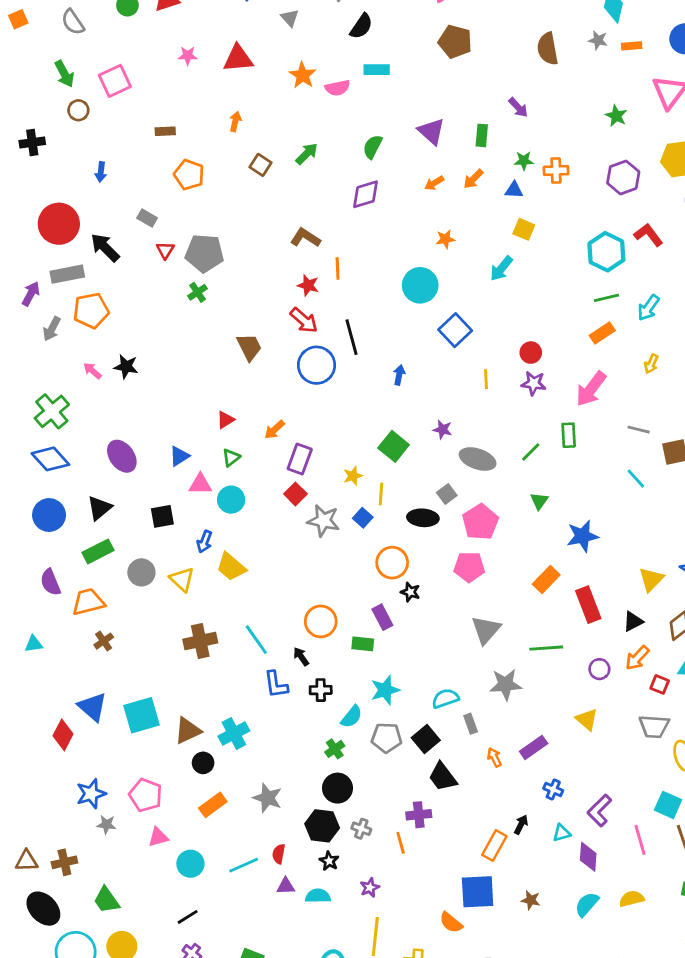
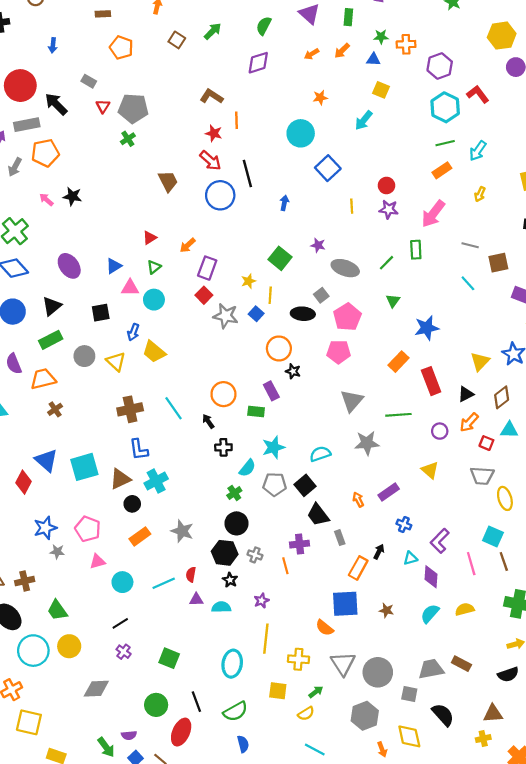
purple hexagon: (623, 177) -> (440, 66), moved
blue L-shape: (276, 684) -> (139, 450), moved
gray rectangle: (471, 724) -> (340, 538), moved

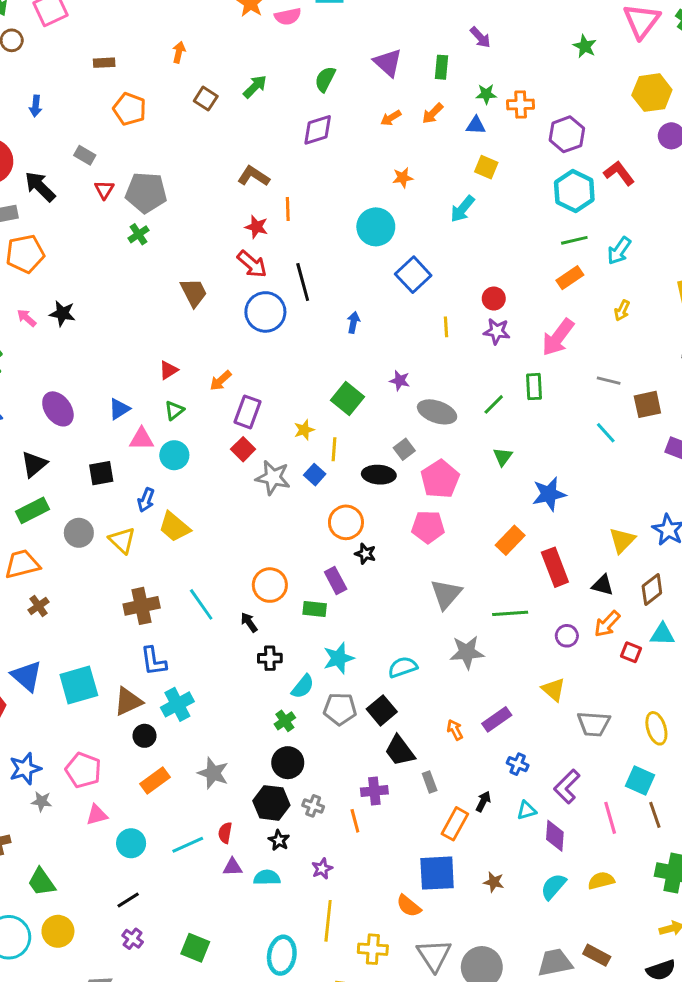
black triangle: (466, 394) -> (603, 585), turned 42
gray trapezoid: (482, 476) -> (594, 724), moved

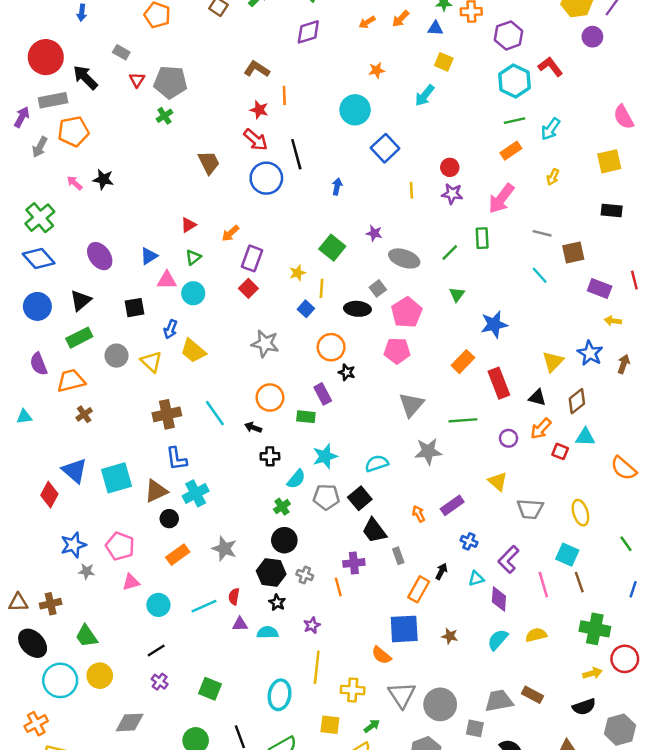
gray star: (273, 478) -> (265, 344), moved
black arrow: (249, 622) -> (253, 427), turned -35

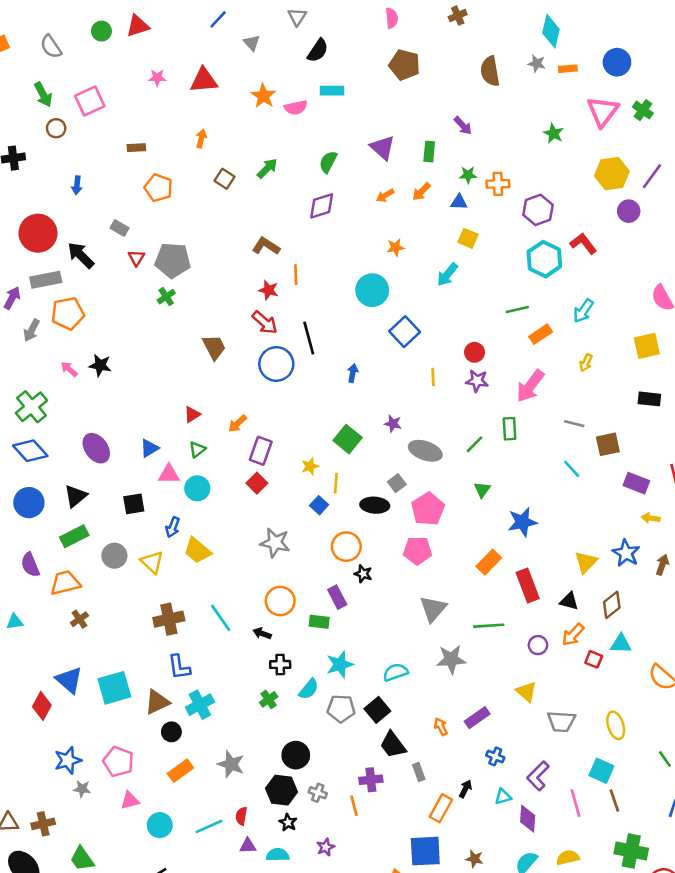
green line: (514, 121) -> (517, 310), moved
green cross: (282, 507) -> (269, 699), moved

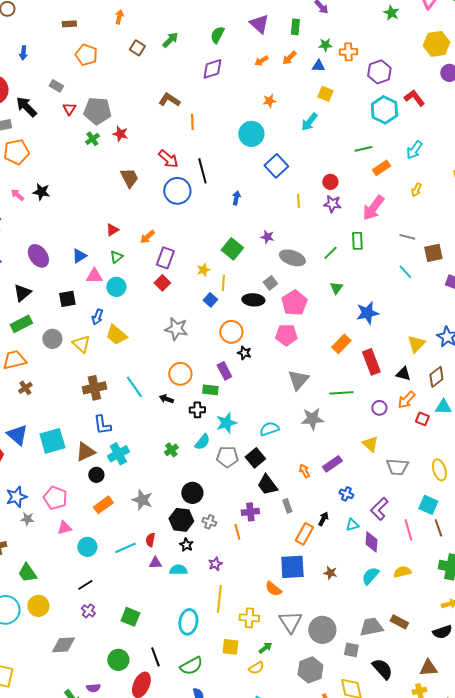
red star: (269, 290) -> (120, 134), moved
black cross: (280, 664) -> (197, 410), moved

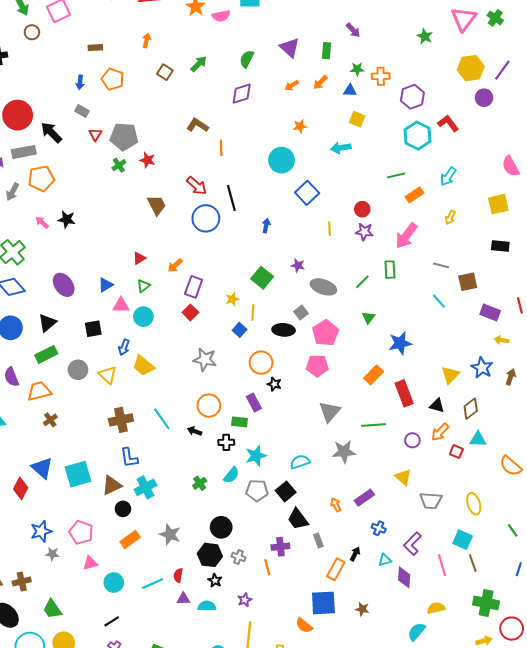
blue arrow: (23, 53) -> (80, 82), moved
cyan arrow: (309, 122) -> (341, 148), turned 42
cyan semicircle: (370, 576) -> (417, 632), moved

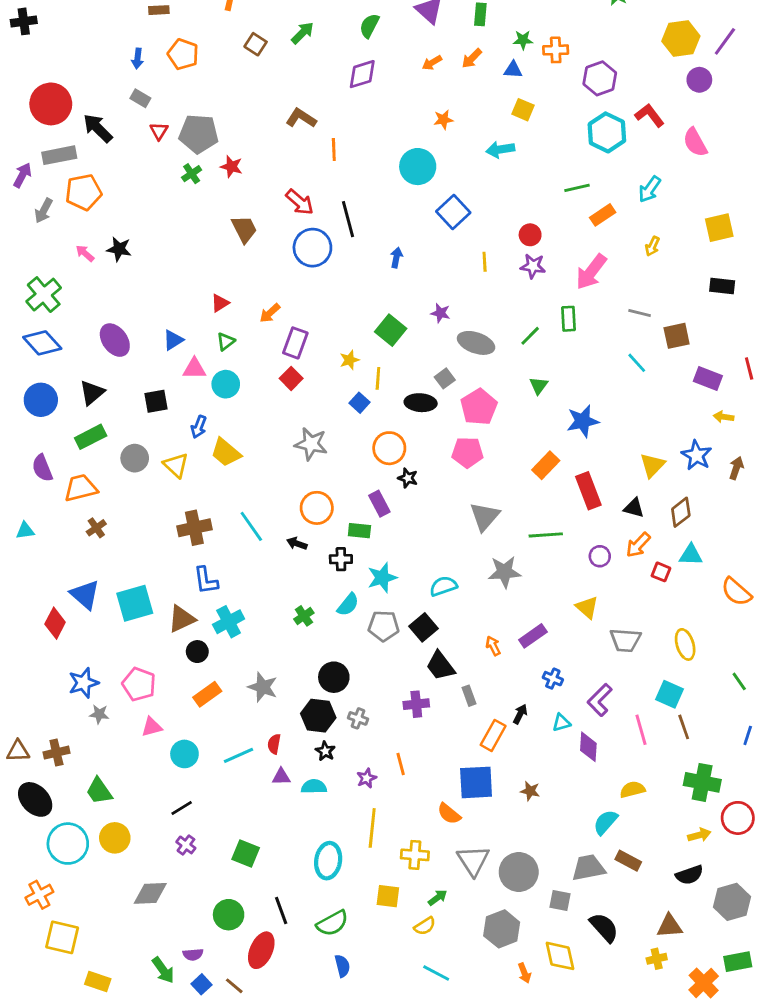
pink semicircle: (511, 166) -> (695, 142), moved
orange line: (267, 567) -> (401, 764), moved

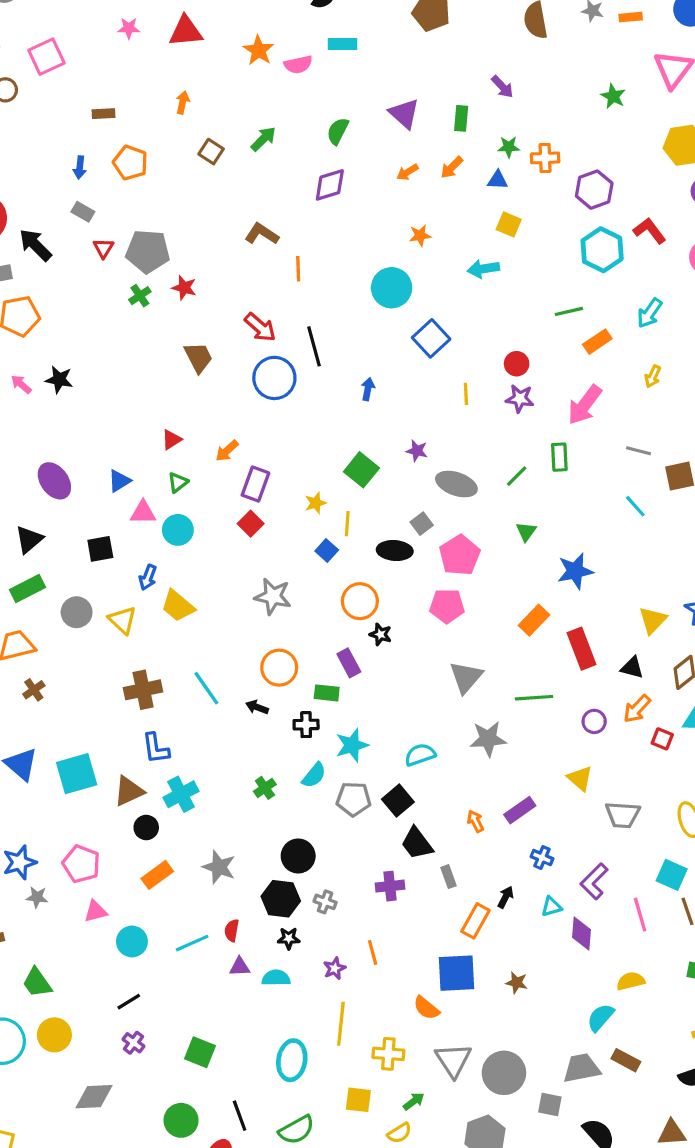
black star: (325, 751) -> (289, 938), turned -30

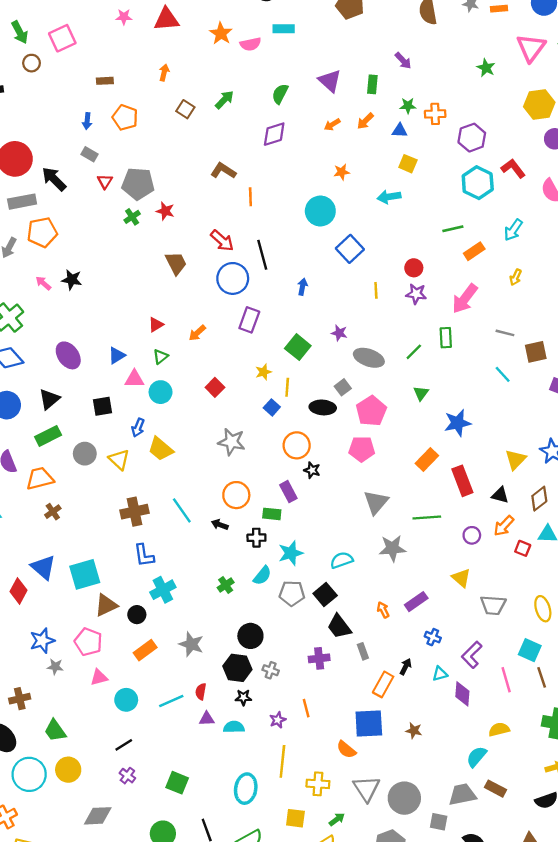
purple rectangle: (255, 484) -> (249, 320), moved
brown triangle: (129, 791) -> (106, 605), moved

